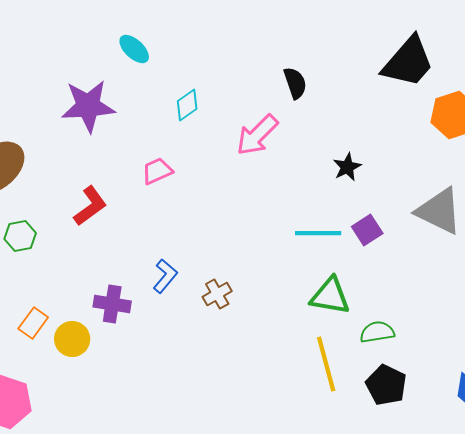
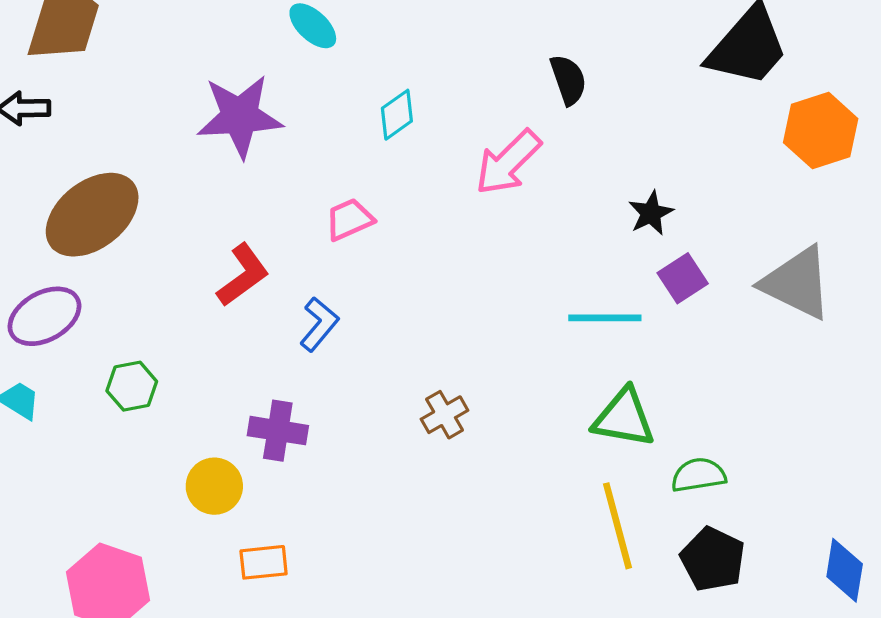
purple square: (367, 230) -> (683, 278), moved
green hexagon: (20, 236) -> (132, 386), moved
blue L-shape: (165, 276) -> (319, 324), moved
orange rectangle: (33, 323) -> (264, 562), moved, turned 48

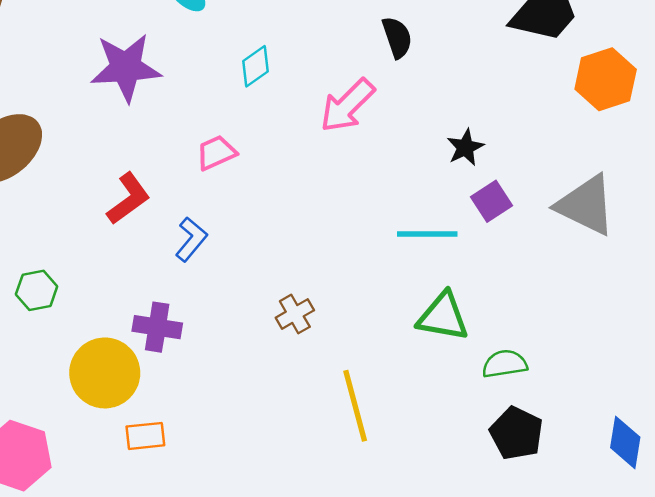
yellow circle: (214, 486) -> (105, 373), size x1.5
yellow line: (618, 526) -> (355, 406), moved

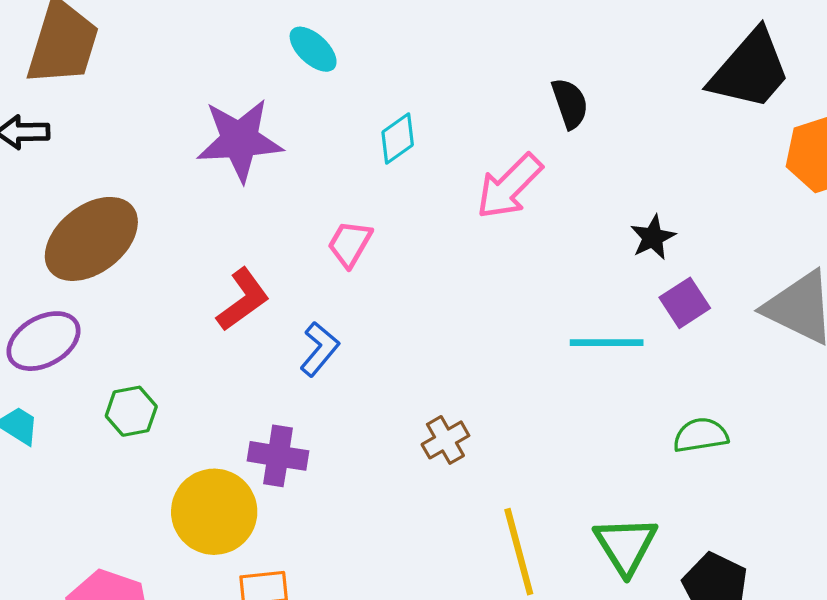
pink trapezoid: (216, 153) -> (350, 244), turned -36
green triangle: (443, 317) -> (626, 545), moved, turned 48
green semicircle: (505, 364) -> (701, 435), moved

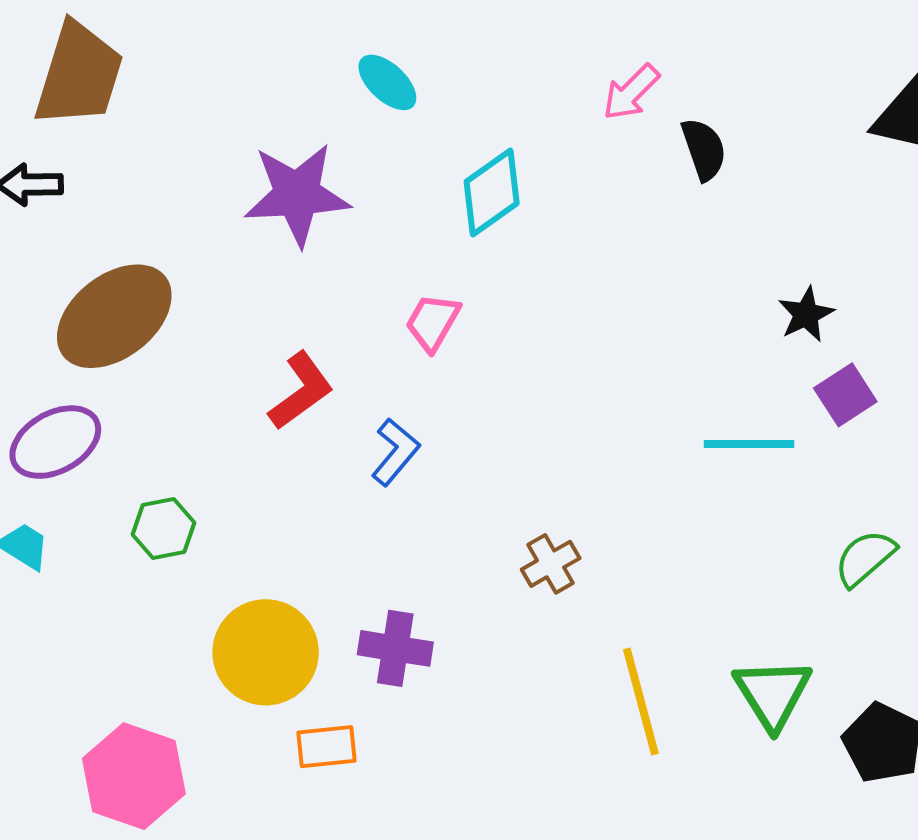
cyan diamond: (398, 138) -> (492, 192), size x1.4
pink arrow: (509, 186) -> (631, 92), moved, size x0.7
green semicircle: (701, 435) -> (865, 558), turned -32
purple cross: (278, 456) -> (395, 648), moved

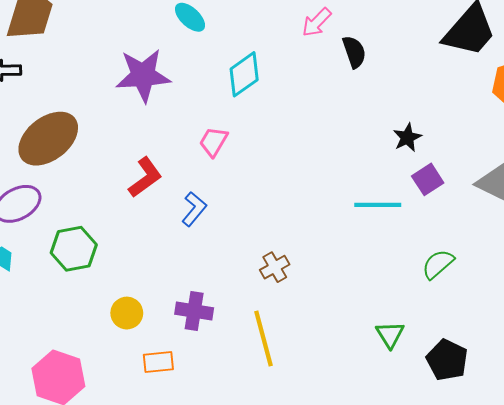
green hexagon: (163, 529) -> (74, 249), size x1.4
yellow circle: (266, 652) -> (127, 313), size x0.6
green triangle: (773, 694) -> (390, 334), size x0.7
yellow line: (641, 701) -> (263, 339), moved

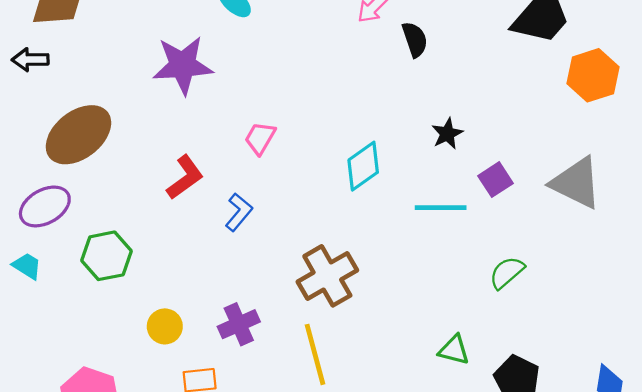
cyan diamond: (244, 74) -> (363, 166), moved
black star: (407, 138) -> (447, 134), moved
brown cross: (275, 267) -> (327, 276), size x1.8
purple cross: (194, 311) -> (239, 324), turned -33
green triangle: (390, 334) -> (454, 350), turned -44

